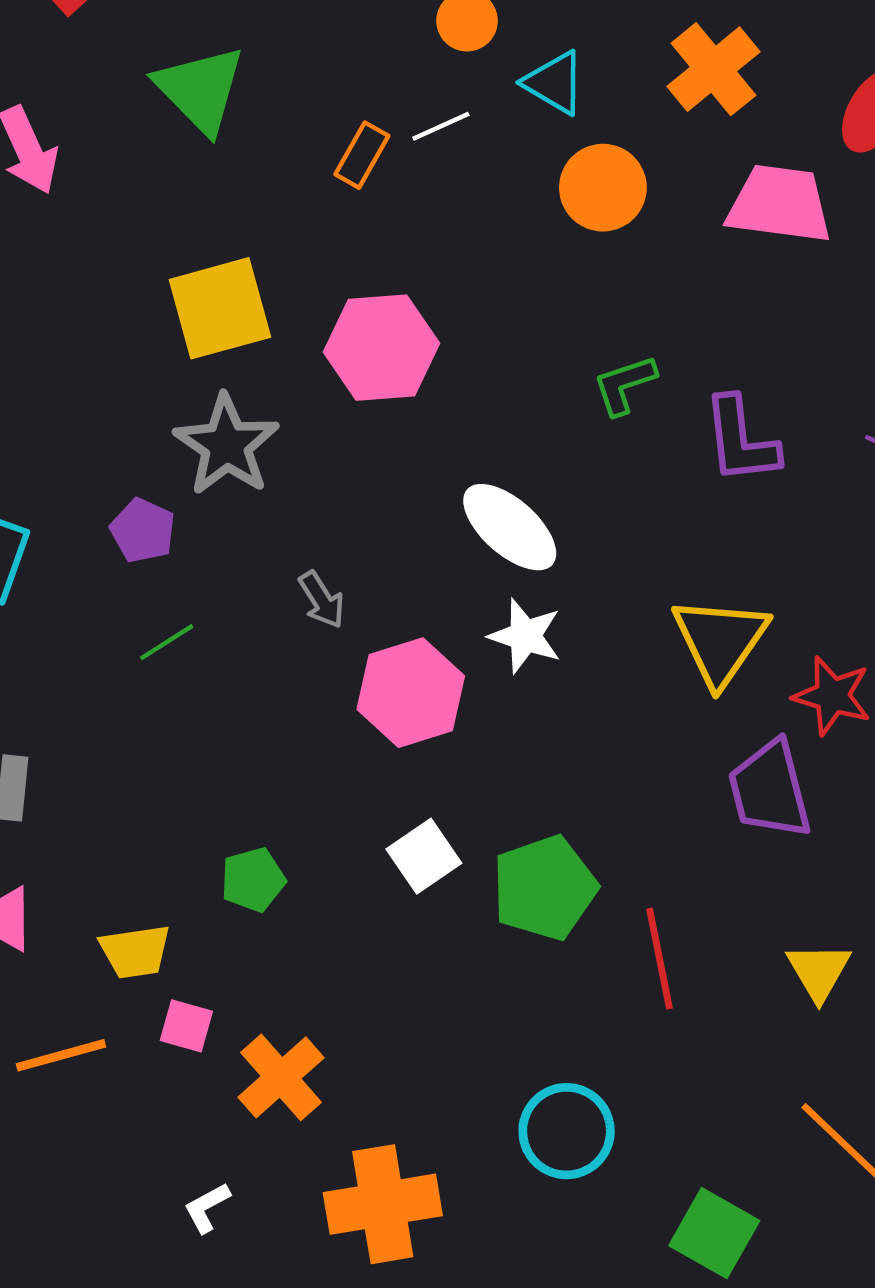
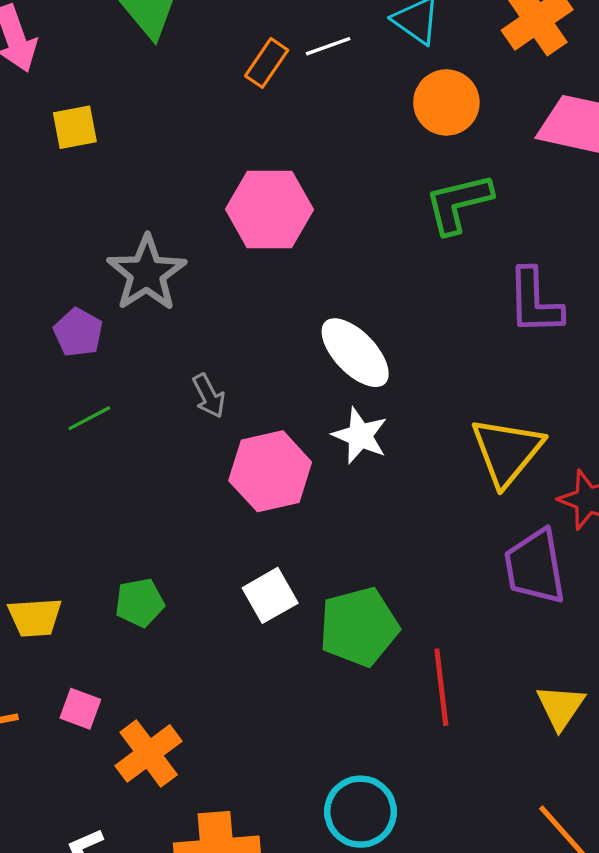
yellow square: (220, 308) -> (75, 127), moved, size x0.6
green L-shape: (624, 385) -> (458, 203), moved, size x1.4
yellow trapezoid: (135, 951) -> (35, 617), moved

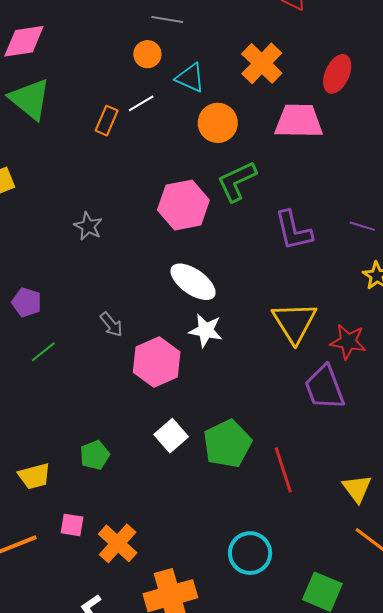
pink hexagon: (270, 209) -> (183, 205), moved
gray star: (147, 273) -> (88, 226), moved, size x0.6
yellow triangle: (561, 707) -> (357, 488), moved

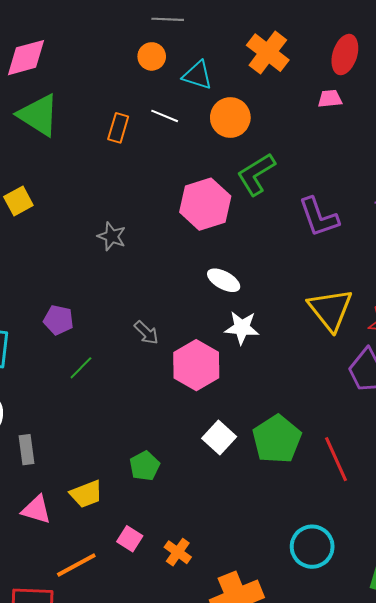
white line: (141, 103) -> (165, 116), moved, turned 60
pink trapezoid: (299, 121) -> (330, 99), moved, size x0.5
white ellipse: (193, 282) -> (224, 280), size x0.7
pink square: (72, 525) -> (130, 539), turned 30
orange cross: (118, 543) -> (178, 552), size x0.7

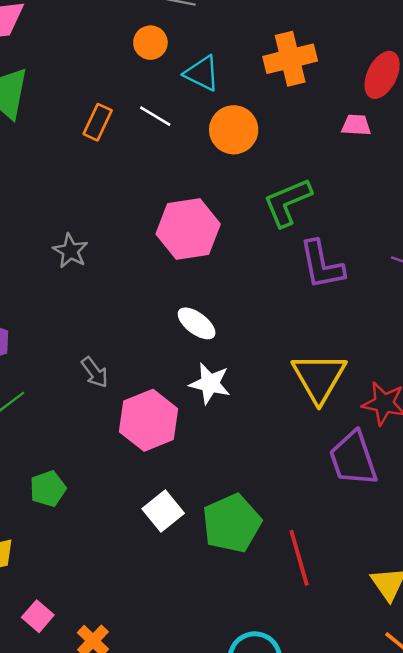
orange cross: (268, 53) -> (290, 59), turned 30
green L-shape: (256, 174) -> (287, 202), moved
green pentagon: (145, 466) -> (48, 489), moved

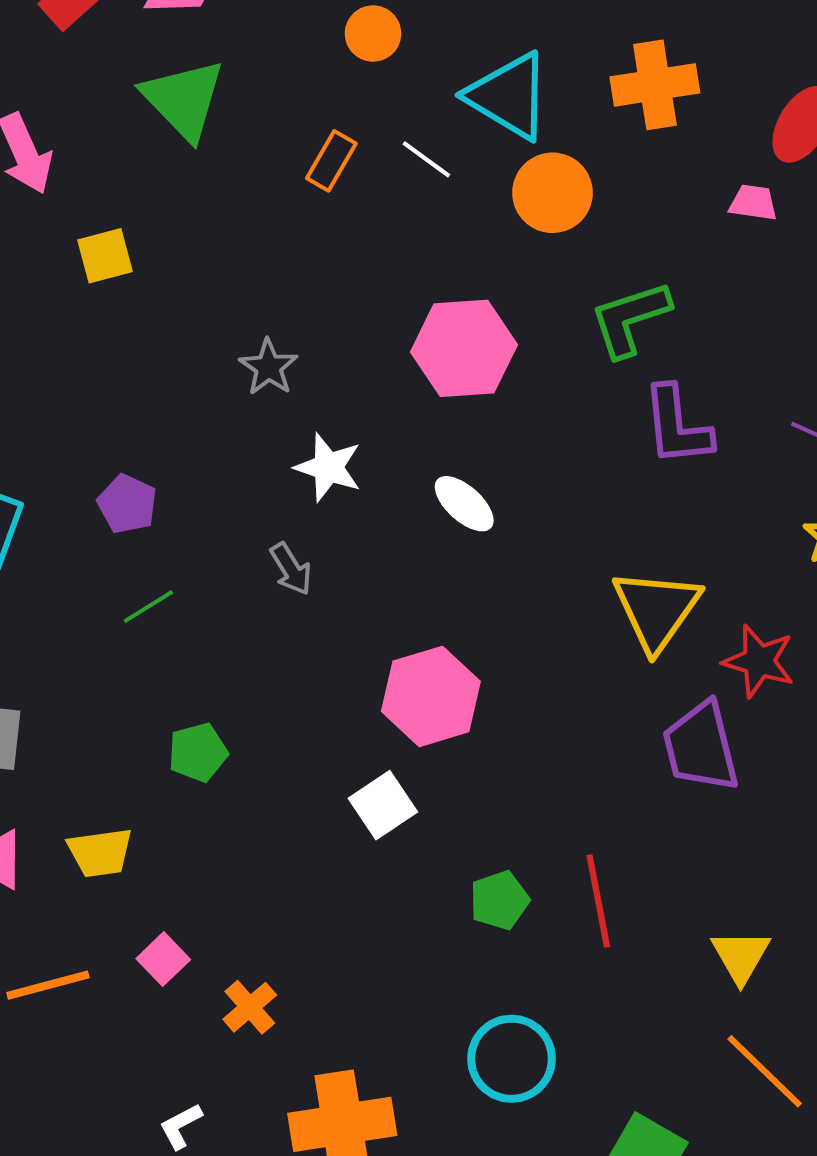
orange circle: (150, 43) -> (373, 34), moved
cyan triangle: (202, 73) -> (509, 96), size x1.5
white star: (210, 384) -> (328, 467), moved
pink hexagon: (149, 420) -> (431, 696), moved
green pentagon: (232, 523) -> (499, 900), moved, size x0.6

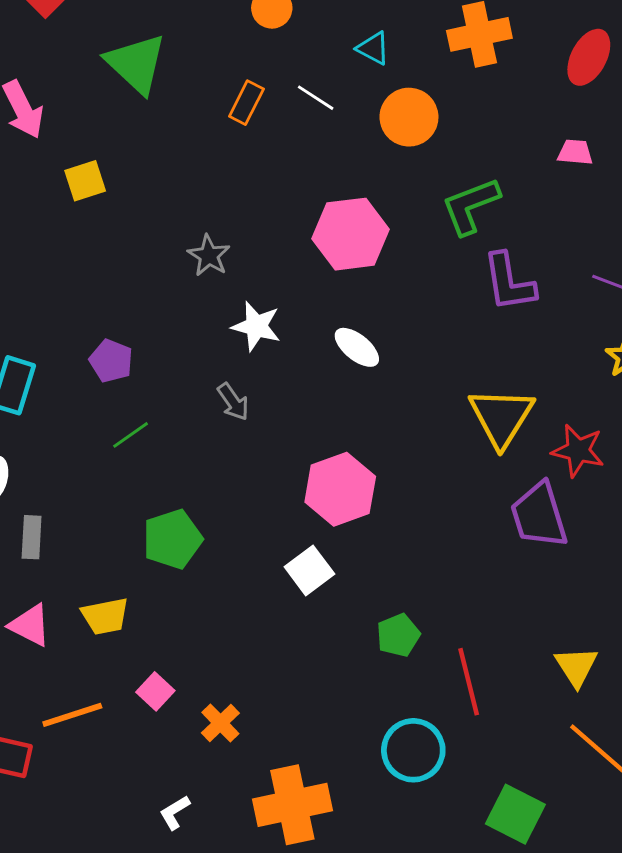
cyan triangle: (509, 96) -> (373, 48), size x0.5
pink trapezoid: (753, 203) -> (575, 152), moved
green pentagon: (198, 752) -> (172, 539), size x1.4
red line: (598, 901) -> (469, 682), moved

